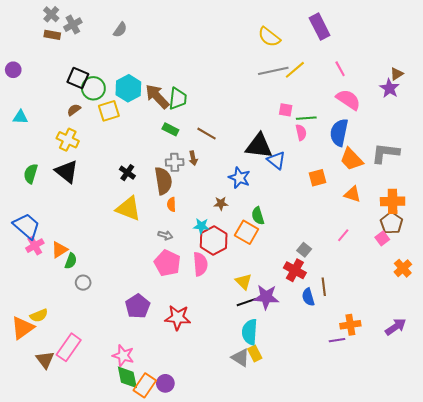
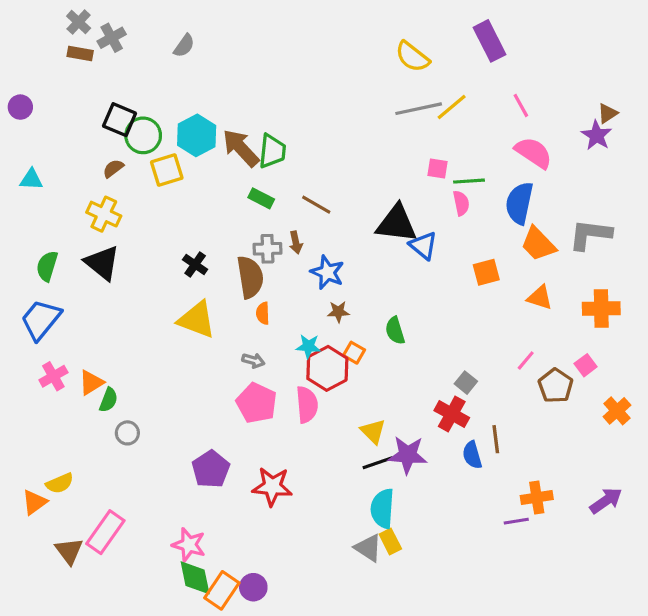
blue star: (239, 178) -> (327, 272), moved
brown pentagon: (392, 223) -> (556, 386), moved
blue trapezoid: (27, 226) -> (41, 320), moved, turned -92
orange square: (247, 232) -> (354, 353), moved, size x0.6
orange triangle: (22, 328) -> (35, 502), size x0.7

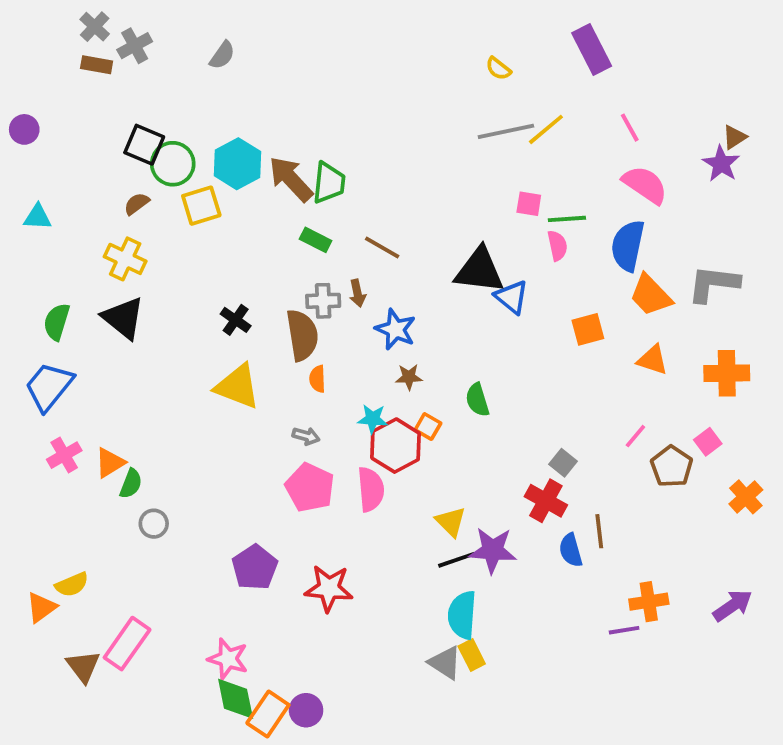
yellow semicircle: (412, 57) -> (498, 69), size x0.6

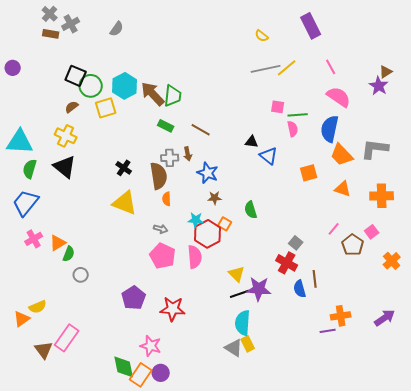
cyan triangle: (38, 217) -> (20, 142), moved, size x1.8
black triangle: (479, 270) -> (252, 142), size x0.5
pink star: (228, 659) -> (151, 346), moved

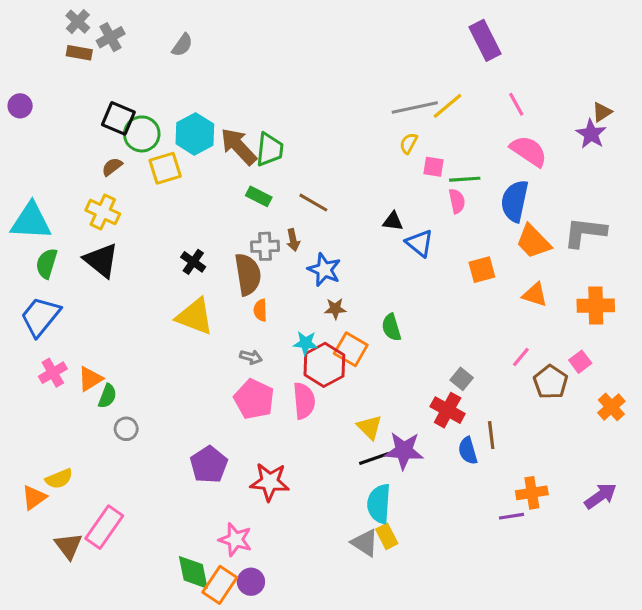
yellow semicircle: (262, 36) -> (409, 143), moved, turned 80
orange square: (225, 224) -> (351, 349), size x1.5

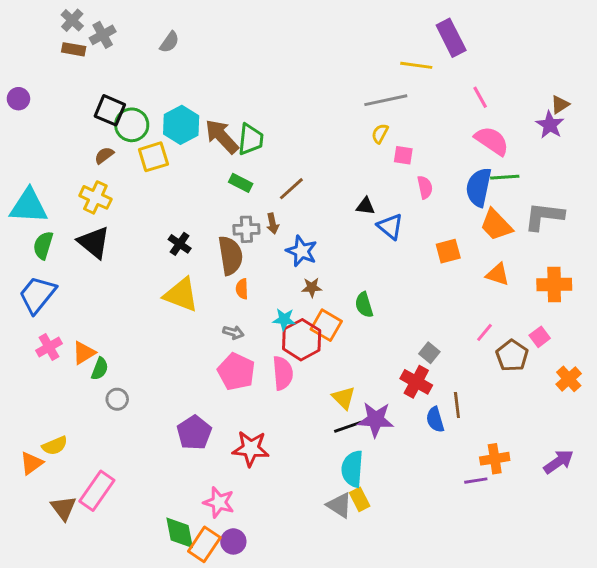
yellow line: (448, 106) -> (416, 65), moved, turned 48
green line: (465, 179) -> (505, 177), moved
brown line: (313, 203) -> (291, 189), turned -72

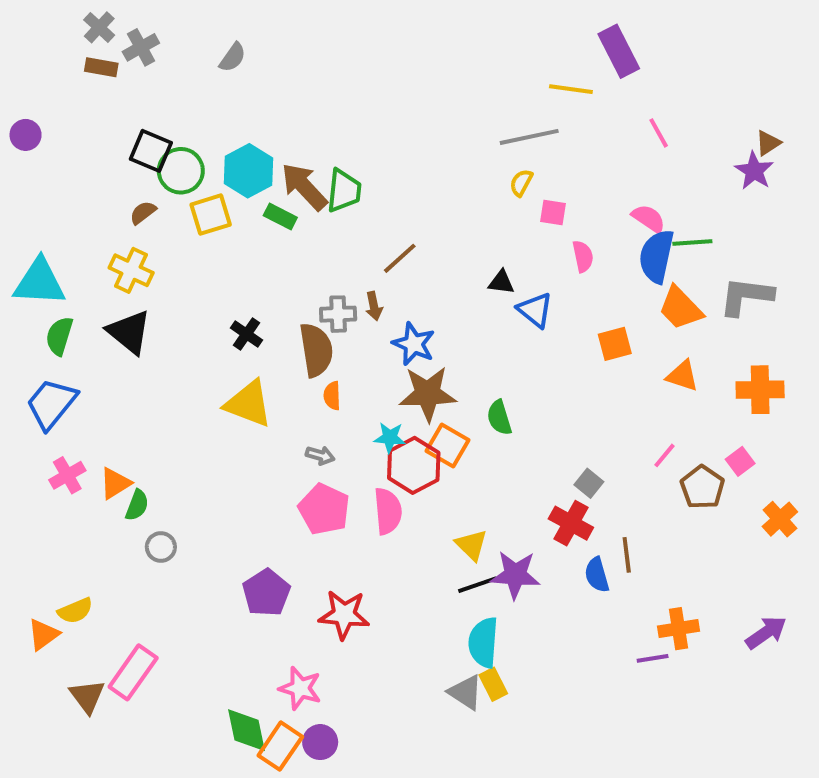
pink semicircle: (492, 141) -> (649, 219), moved, size x0.7
green rectangle: (241, 183) -> (280, 217), moved
brown star: (312, 287) -> (428, 394), size x2.0

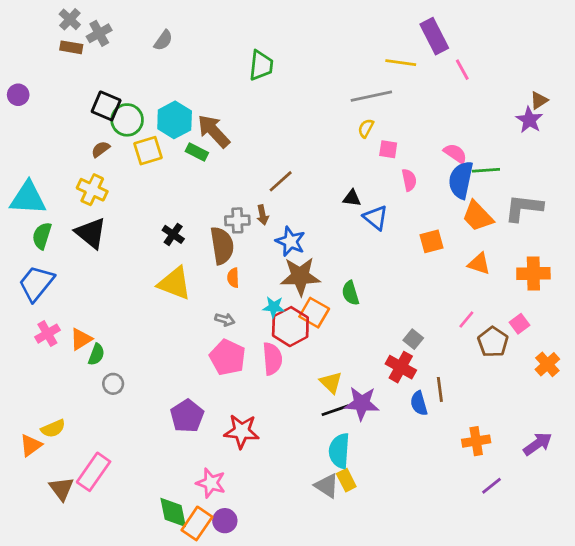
pink line: (659, 133) -> (462, 70), moved
green trapezoid: (344, 191) -> (261, 65), moved
purple line: (653, 658) -> (492, 486), moved, turned -30

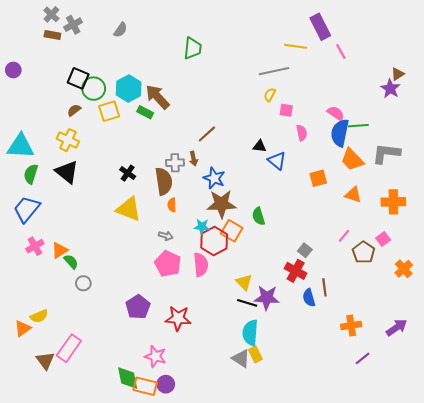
green semicircle: (96, 354) -> (71, 262), turned -63
black line: (335, 410) -> (247, 303), turned 36
orange rectangle: (197, 523) -> (145, 386), turned 70

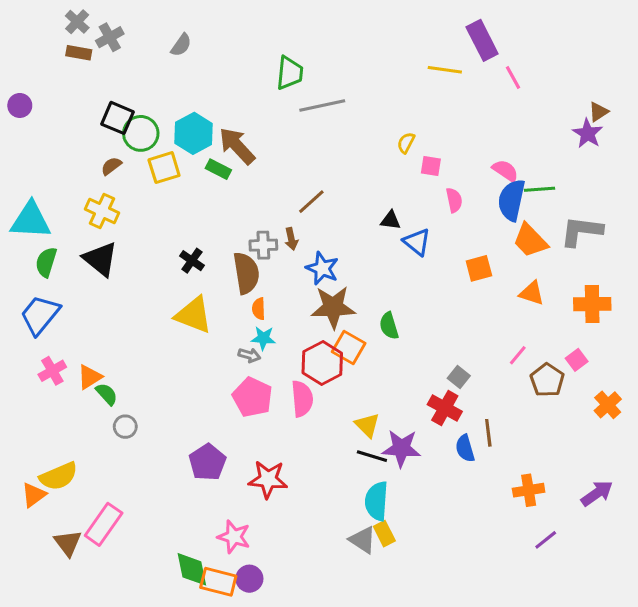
gray line: (274, 71) -> (322, 105), moved
cyan star: (202, 227) -> (263, 338), moved
yellow semicircle: (39, 316) -> (59, 476), size x1.4

